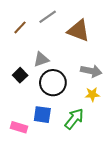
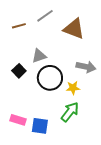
brown line: (20, 27) -> (19, 26), turned 32
yellow star: (92, 94) -> (73, 88), moved
blue square: (42, 115) -> (40, 126), moved

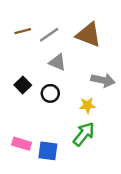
gray line: (45, 16) -> (49, 35), moved
gray triangle: (39, 56) -> (57, 62), moved, turned 42
black circle: (50, 78) -> (50, 93), moved, size x0.6

